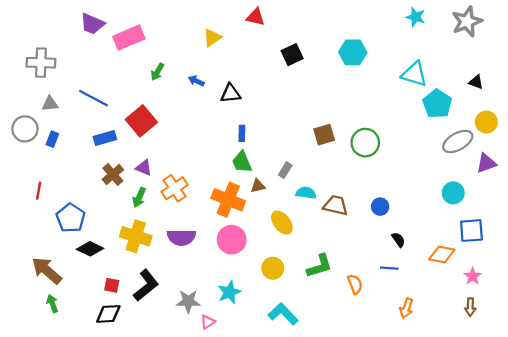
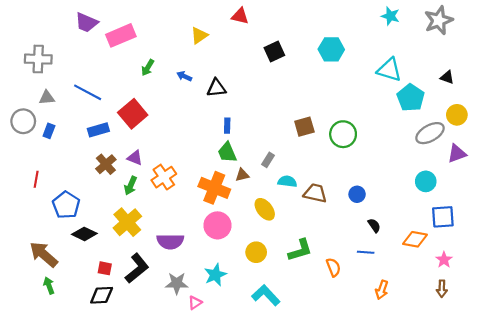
yellow cross: (136, 236) -> (127, 222), turned 32
purple semicircle: (181, 237) -> (170, 241), moved

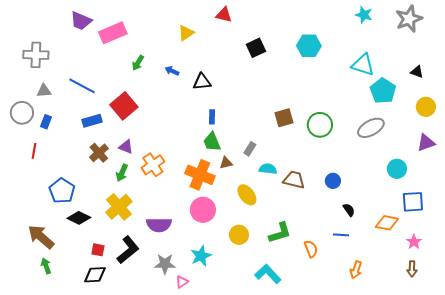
gray ellipse: (430, 133) -> (371, 128), moved
red line: (36, 179) -> (34, 151), moved
cyan L-shape: (266, 295) -> (268, 274), moved

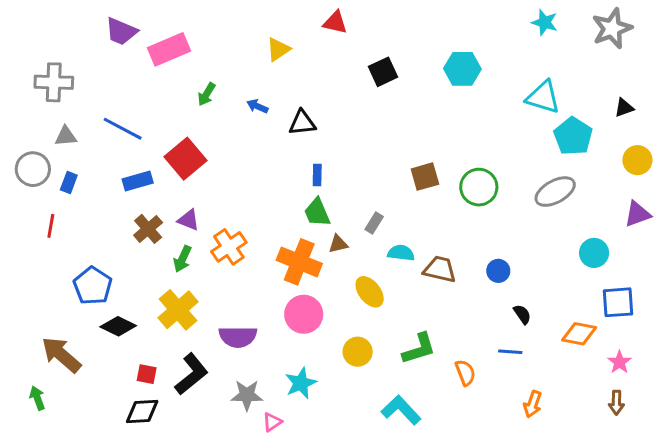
black triangle: (417, 72) -> (624, 108), turned -40
green arrow: (46, 266) -> (37, 398), moved

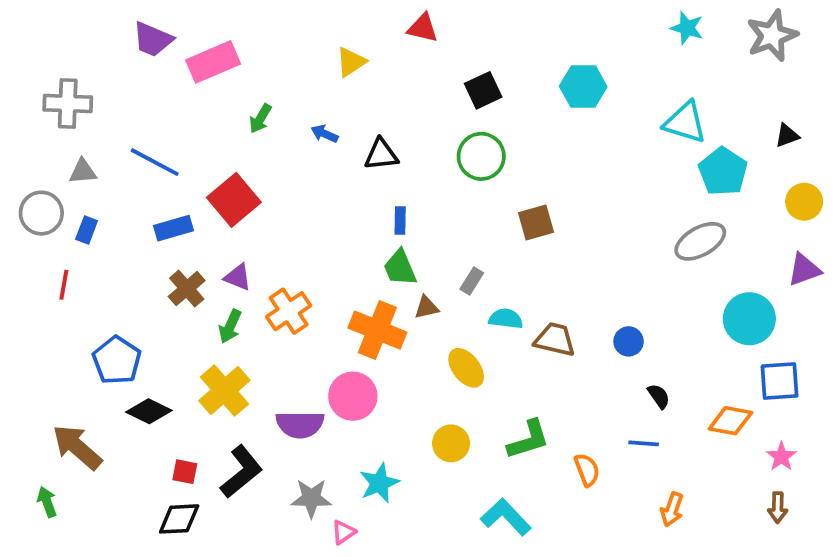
green circle: (479, 187) -> (481, 156), moved
cyan circle: (594, 253) -> (749, 319), size x1.4
pink circle: (304, 314) -> (353, 396), moved

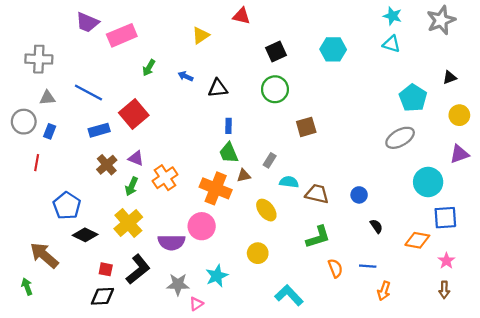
cyan triangle: (685, 122) -> (391, 44), moved, size x0.7
green L-shape: (528, 440) -> (318, 237), moved
blue line: (644, 443) -> (368, 266), moved

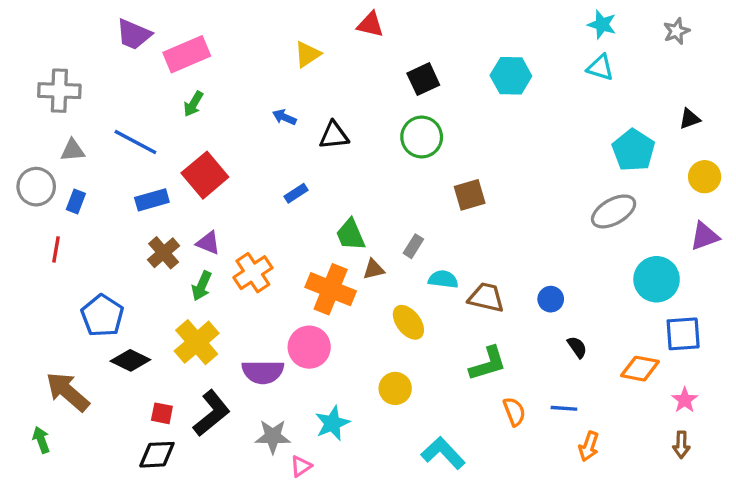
gray star: (441, 20) -> (676, 31), size x0.6
green arrow: (149, 68) -> (193, 104), moved
blue rectangle: (229, 126) -> (296, 193), moved, turned 56

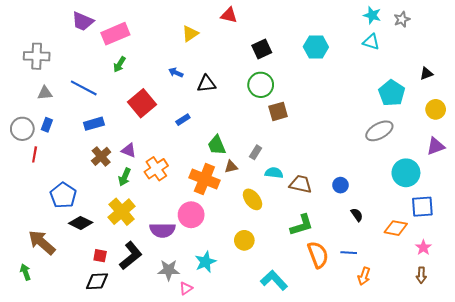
gray star: (676, 31) -> (402, 19), moved
red square: (205, 175) -> (142, 103), moved
gray circle: (36, 187) -> (22, 129), moved
brown square: (470, 195) -> (278, 111), moved
orange semicircle: (514, 412) -> (318, 255), size x1.5

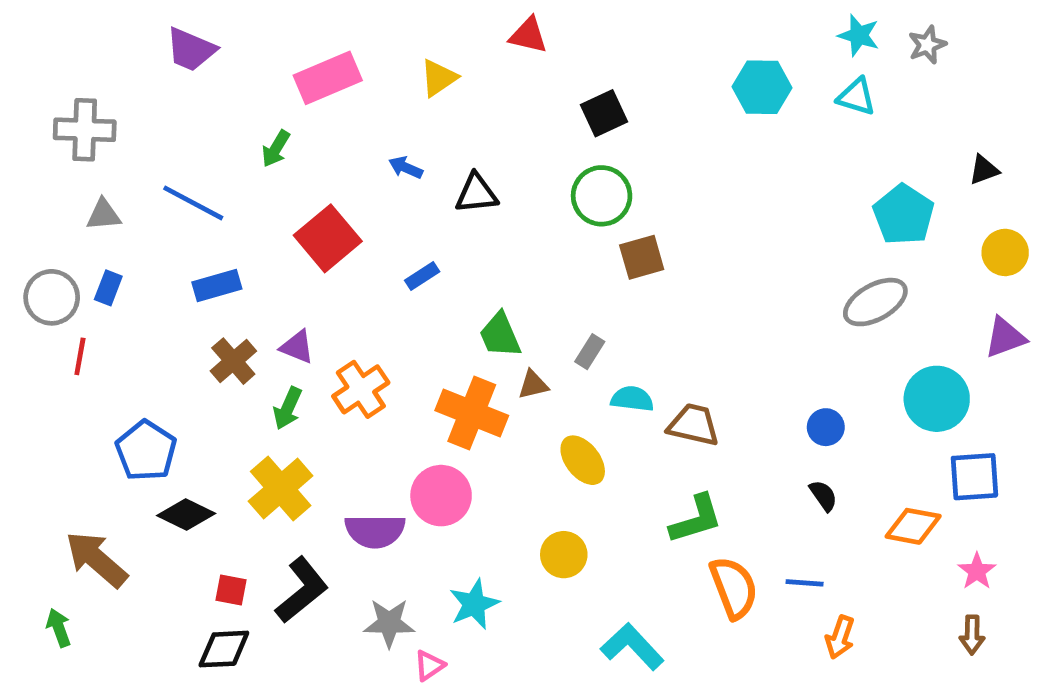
pink rectangle: (115, 34) -> (328, 78), moved
cyan hexagon: (316, 47) -> (762, 87), moved
blue circle: (340, 185) -> (826, 427), moved

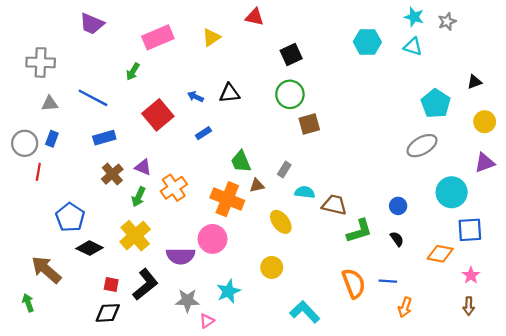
blue arrow: (406, 168) -> (195, 97), moved
green L-shape: (696, 519) -> (359, 231), moved

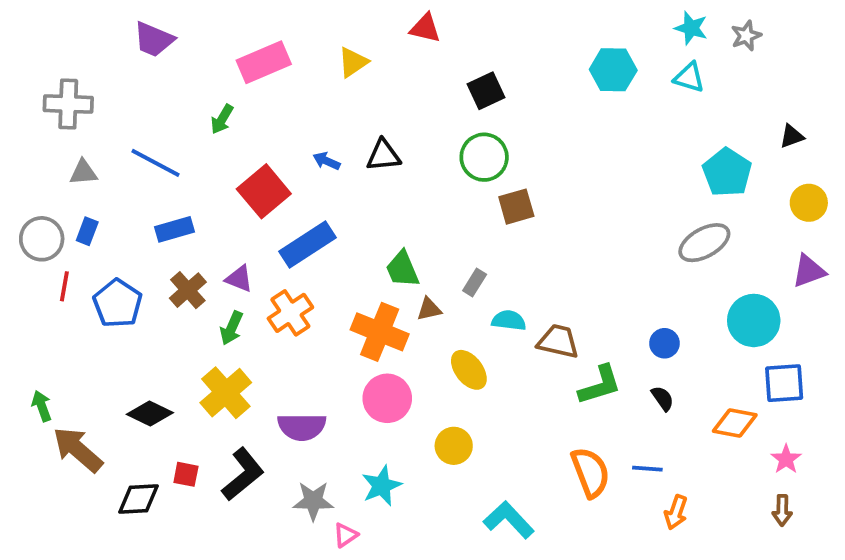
blue rectangle: (203, 133) -> (307, 245), moved, size x2.0
blue pentagon: (70, 217) -> (118, 303), moved
pink circle: (212, 239) -> (387, 398), moved
green arrow: (28, 303) -> (42, 406), moved
black diamond: (108, 313) -> (138, 499), moved

